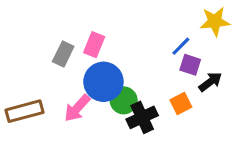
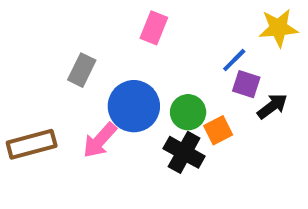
pink rectangle: (94, 45) -> (154, 28), moved
green circle: (124, 100) -> (188, 112), moved
orange square: (181, 103) -> (218, 130), moved
black cross: (142, 117) -> (184, 152), turned -36

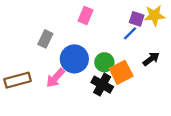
purple square: (246, 84) -> (137, 19), moved
orange square: (218, 130) -> (121, 72), size x1.5

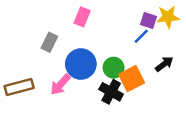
pink rectangle: (85, 16) -> (82, 17), moved

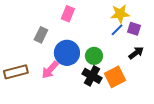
yellow star: (168, 17) -> (120, 14), moved
purple square: (149, 20) -> (134, 29), moved
orange square: (132, 79) -> (115, 77), moved

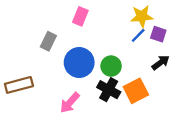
pink arrow: (50, 70) -> (70, 103), moved

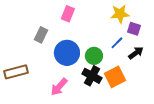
blue line: (138, 35) -> (117, 43), moved

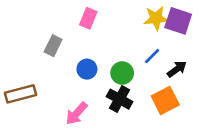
purple square: (134, 29) -> (178, 21), moved, size x1.5
blue circle: (67, 53) -> (87, 69), size x0.6
orange square: (115, 77) -> (165, 100), moved

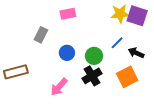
pink rectangle: (88, 18) -> (68, 14), turned 56
black arrow: (177, 69) -> (136, 53), turned -119
black cross: (120, 99) -> (92, 76), turned 30

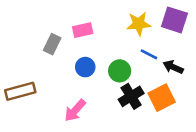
pink rectangle: (68, 14) -> (83, 30), moved
yellow star: (120, 14) -> (139, 24), moved
blue line: (117, 43) -> (149, 54), turned 72
black cross: (92, 76) -> (131, 96), moved

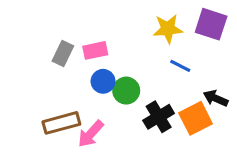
pink rectangle: (83, 30) -> (95, 50), moved
black arrow: (173, 67) -> (216, 98), moved
green circle: (120, 71) -> (126, 91), moved
brown rectangle: (20, 91) -> (61, 123), moved

